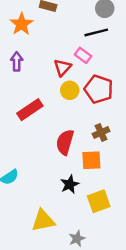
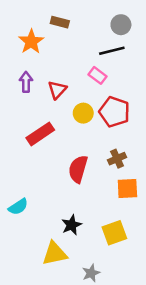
red triangle: (62, 67) -> (57, 90), moved
orange square: (91, 160) -> (127, 189), moved
black star: (70, 184) -> (72, 225), moved

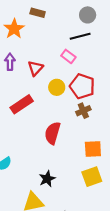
brown cross: (117, 159) -> (83, 111), moved
yellow square: (114, 233) -> (92, 177), moved

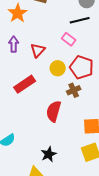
brown cross: (83, 111) -> (74, 90), moved

